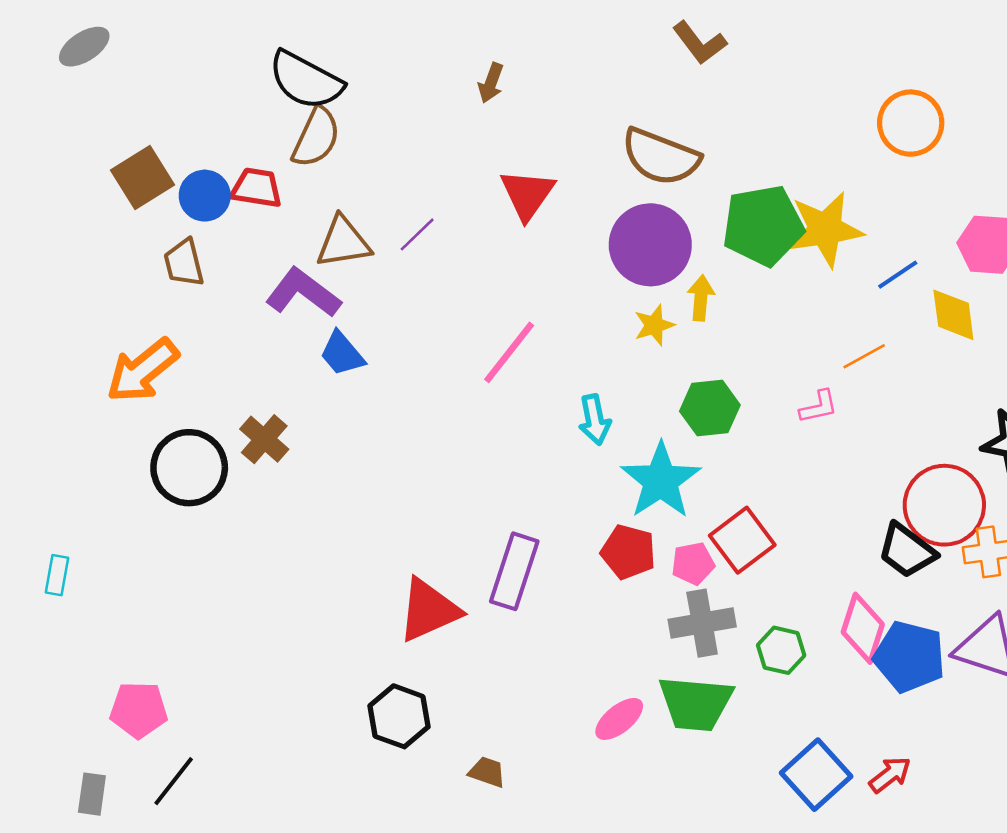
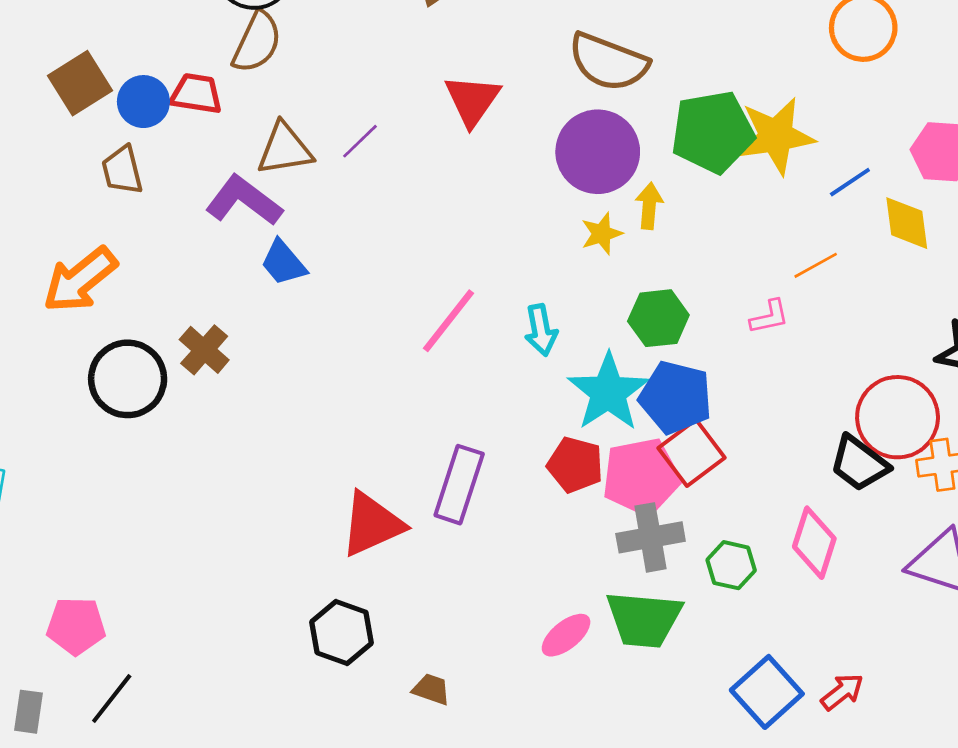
pink line: (509, 352) -> (448, 321), moved
pink pentagon: (693, 564) -> (641, 477), size x1.8
blue pentagon: (909, 657) -> (676, 397), moved

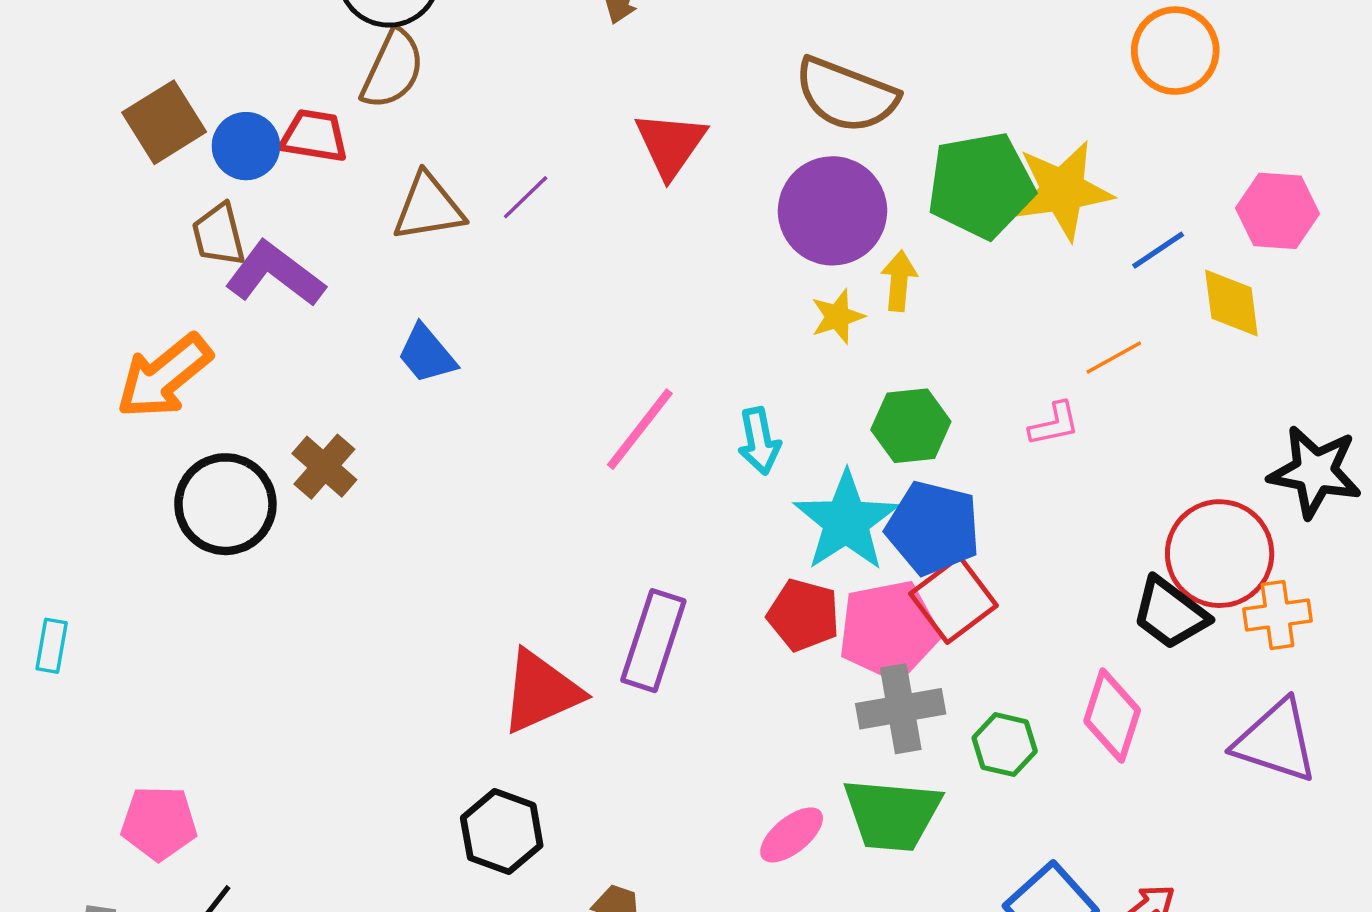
purple L-shape: (244, 201) -> (275, 274), moved

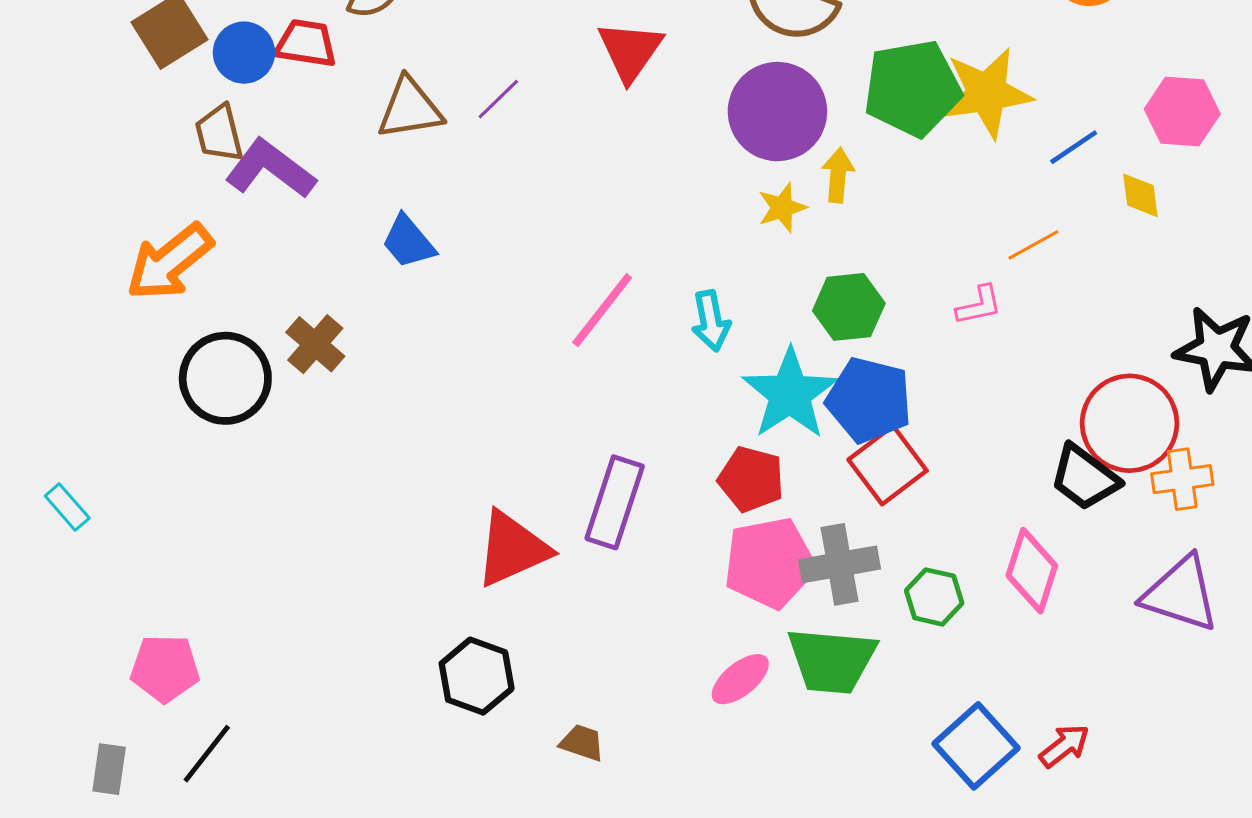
yellow diamond: (1231, 303) -> (1140, 195), size x0.7
pink pentagon: (889, 630) -> (770, 563), moved
cyan rectangle: (52, 646) -> (67, 507), turned -51

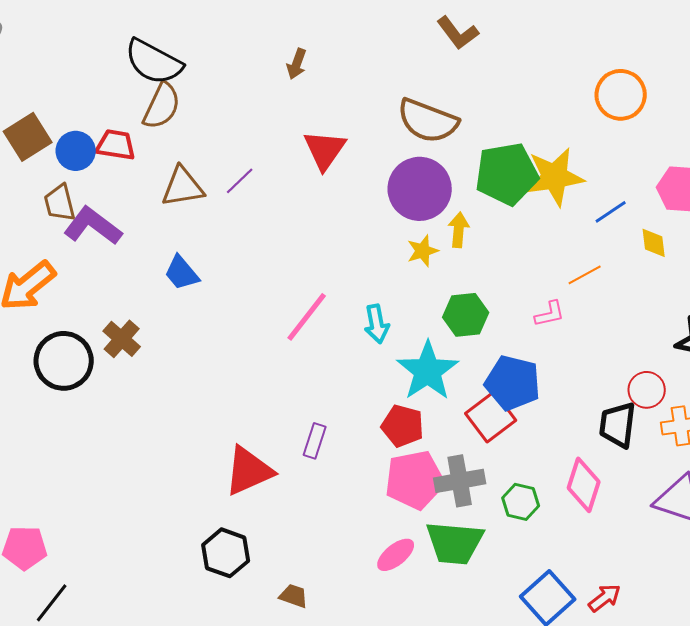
blue pentagon: (869, 400) -> (513, 383), moved
red circle: (1130, 423) -> (647, 390), size x0.6
black trapezoid: (1085, 478) -> (618, 425), turned 60
purple rectangle: (615, 502) -> (315, 441), size x0.6

